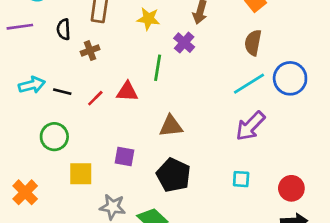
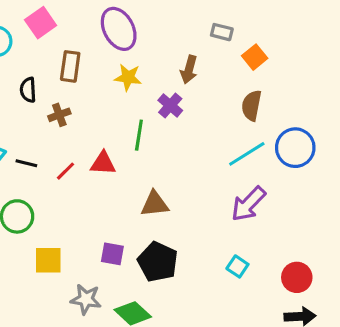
purple square: (125, 157) -> (112, 254), moved
cyan square: (241, 179) -> (237, 266), turned 30

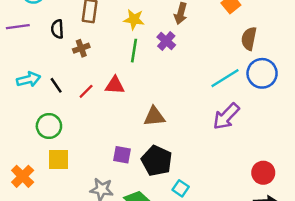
brown semicircle: (251, 105) -> (249, 39), moved
green line: (139, 135) -> (134, 51), moved
black line: (26, 163) -> (56, 85), turned 42
yellow square: (48, 260) -> (59, 160), moved
cyan square: (237, 266) -> (181, 188), moved

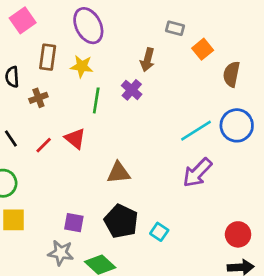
yellow star: (134, 19) -> (82, 66), moved
brown semicircle: (249, 39) -> (231, 74), moved
red triangle: (115, 85) -> (75, 139), turned 36
purple square: (122, 155) -> (74, 223), moved
cyan square: (181, 188) -> (159, 232), moved

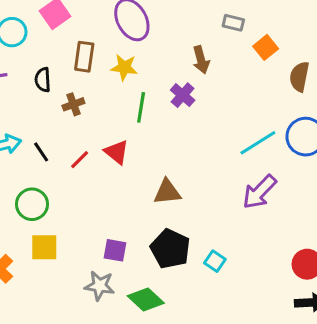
brown arrow: (147, 60) -> (201, 60), turned -30

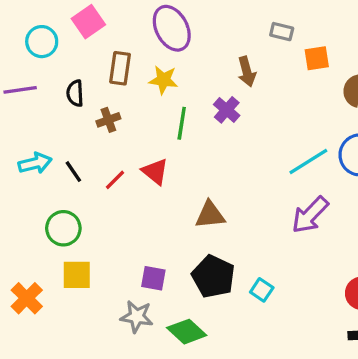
orange square: (266, 47) -> (317, 58), turned 30

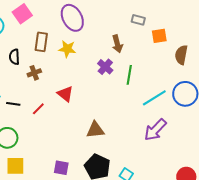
green line: (182, 123) -> (129, 75), moved
black line: (73, 172) -> (13, 104), turned -48
red triangle: (155, 172) -> (65, 94), moved

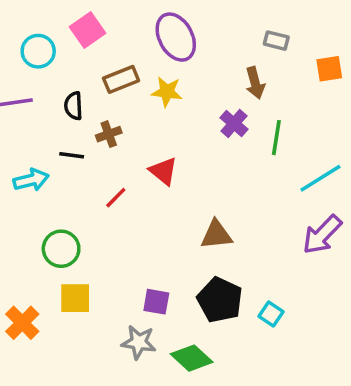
gray rectangle: (138, 20) -> (276, 41), moved
brown rectangle: (41, 42) -> (121, 79), turned 60
black line: (13, 104) -> (72, 155), moved

